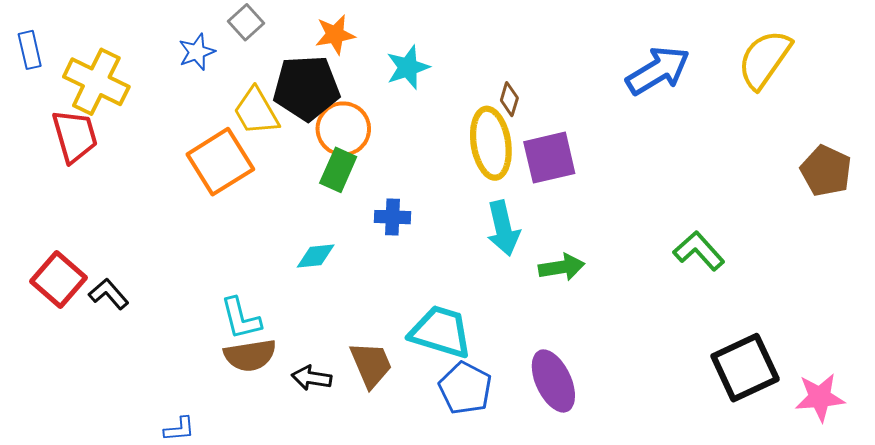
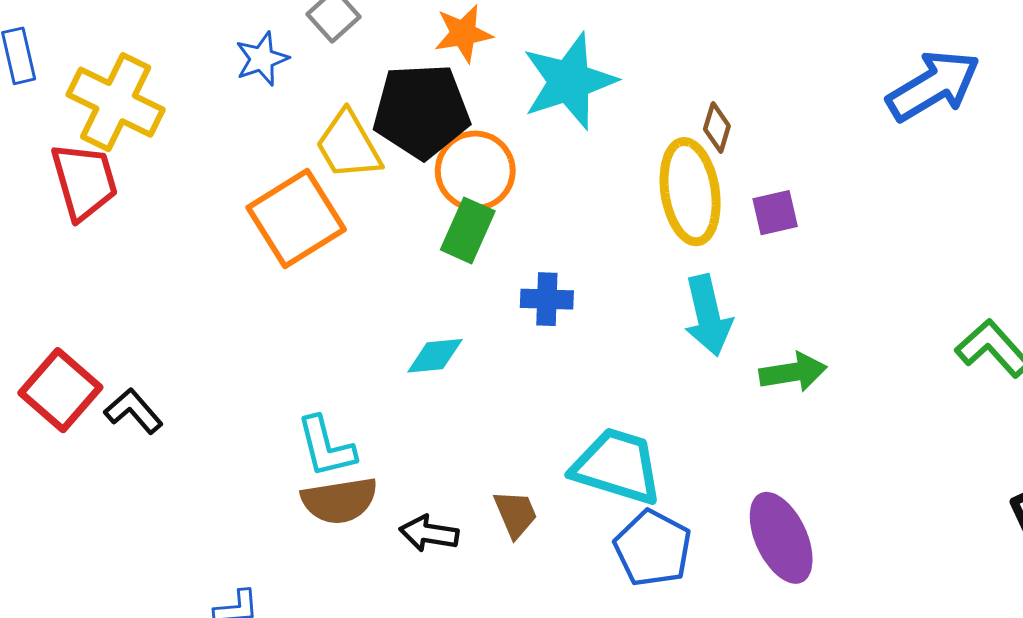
cyan star: (408, 67) -> (569, 81), size x1.5
purple square: (549, 158) -> (775, 213), size x0.6
brown trapezoid: (371, 365) -> (516, 514), size x0.7

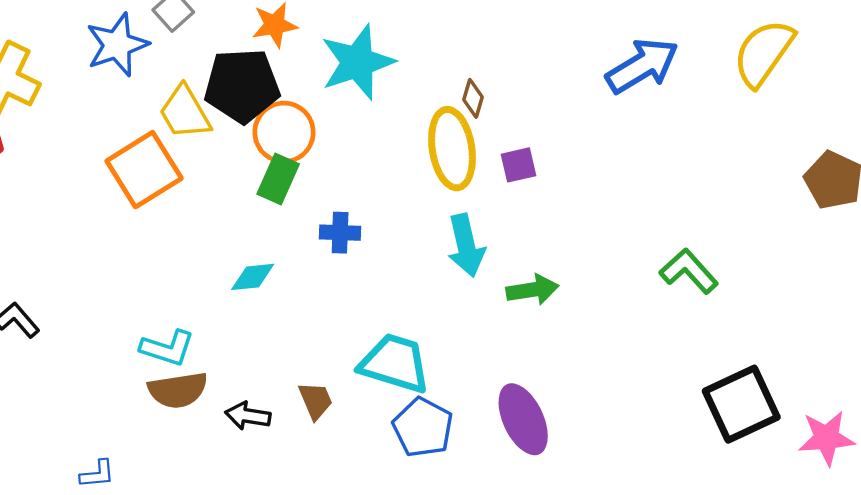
blue star: (262, 59) -> (117, 45), size x1.5
cyan L-shape: (326, 447) -> (167, 348), turned -58

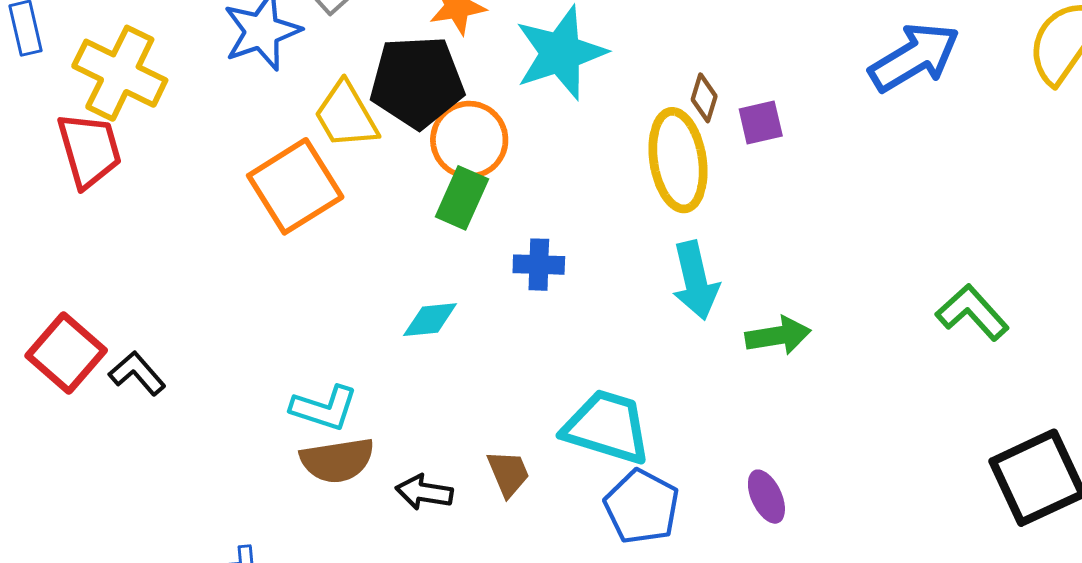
purple square: (518, 165) -> (761, 122), moved
purple ellipse: (523, 419) -> (766, 497), size x0.6

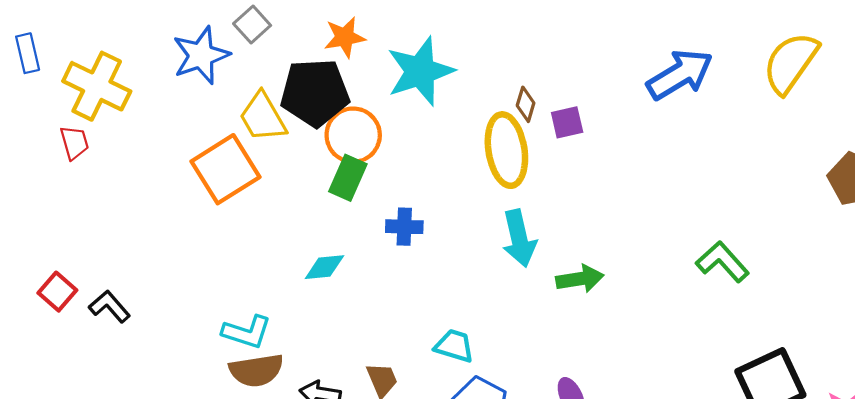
red trapezoid: (89, 150) -> (74, 143), size x0.6
red square: (66, 353) -> (57, 292), size x0.7
cyan trapezoid: (607, 427) -> (454, 346), size x0.6

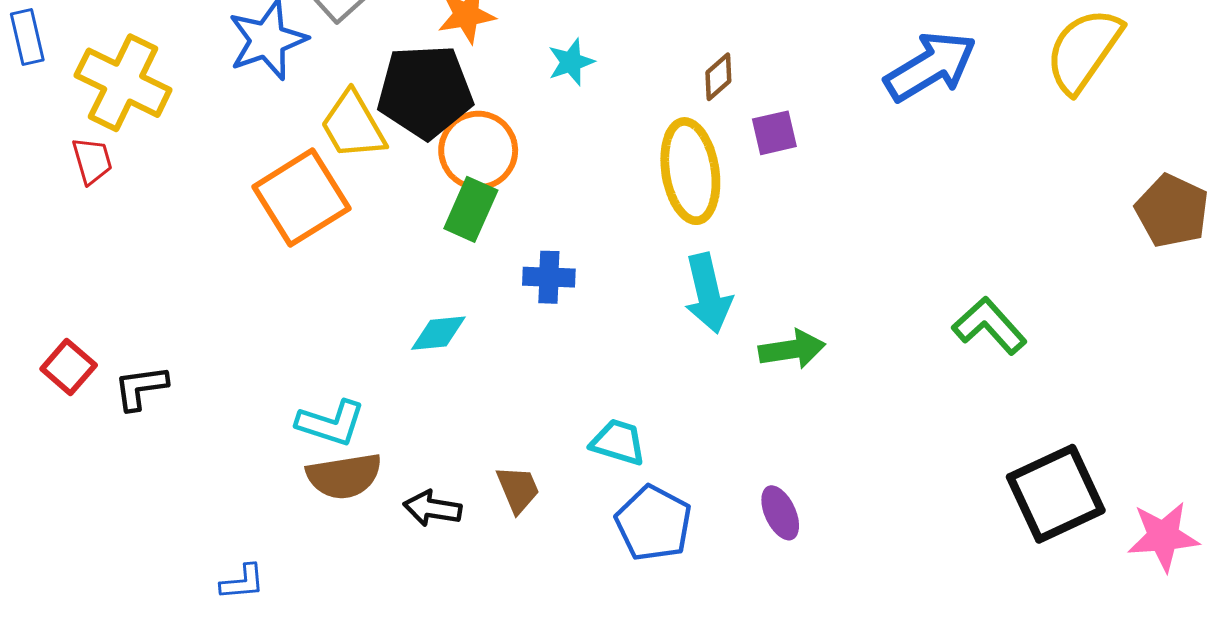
cyan star: (420, 71) -> (571, 62), size x0.5
brown diamond: (526, 104) -> (718, 77), moved, turned 32
black L-shape: (110, 306) -> (141, 388), turned -57

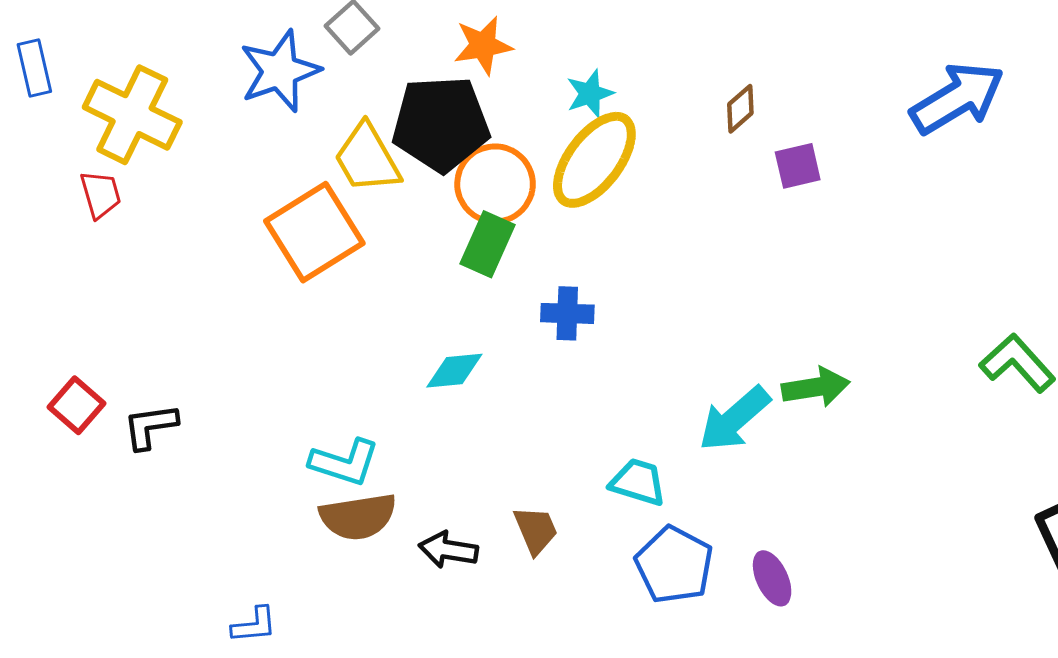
yellow ellipse: (690, 171) -> (594, 160), moved, turned 46
cyan arrow: (708, 293) -> (734, 419), moved, turned 62
purple ellipse: (780, 513) -> (772, 578), moved

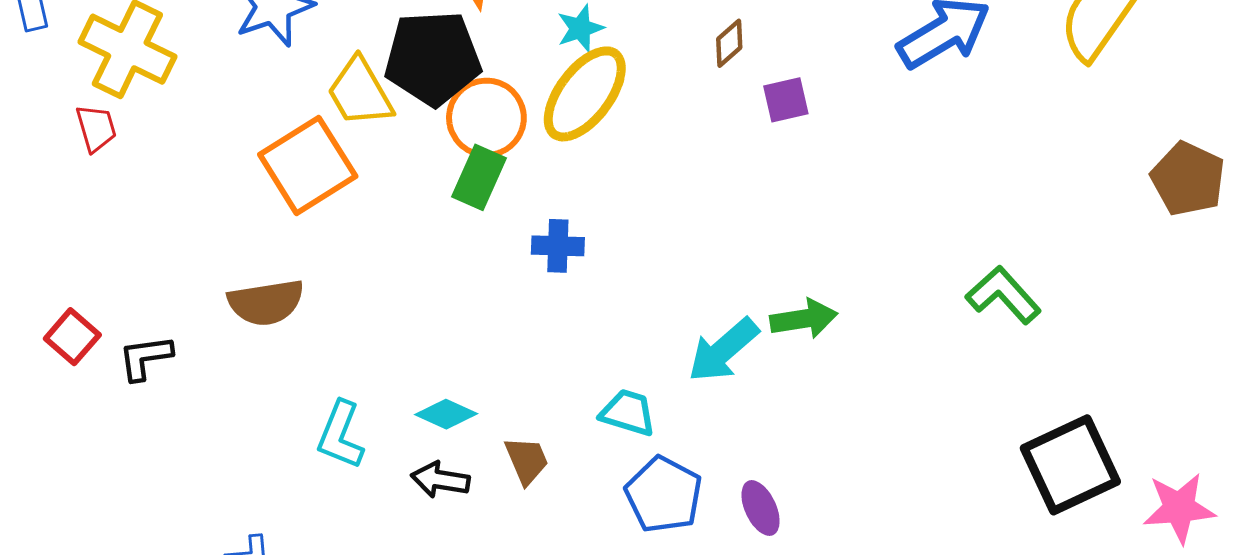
cyan diamond: (454, 371) -> (446, 414), moved, turned 30
cyan L-shape: (344, 462) -> (340, 435), moved, turned 94
brown semicircle: (358, 517) -> (266, 302), moved

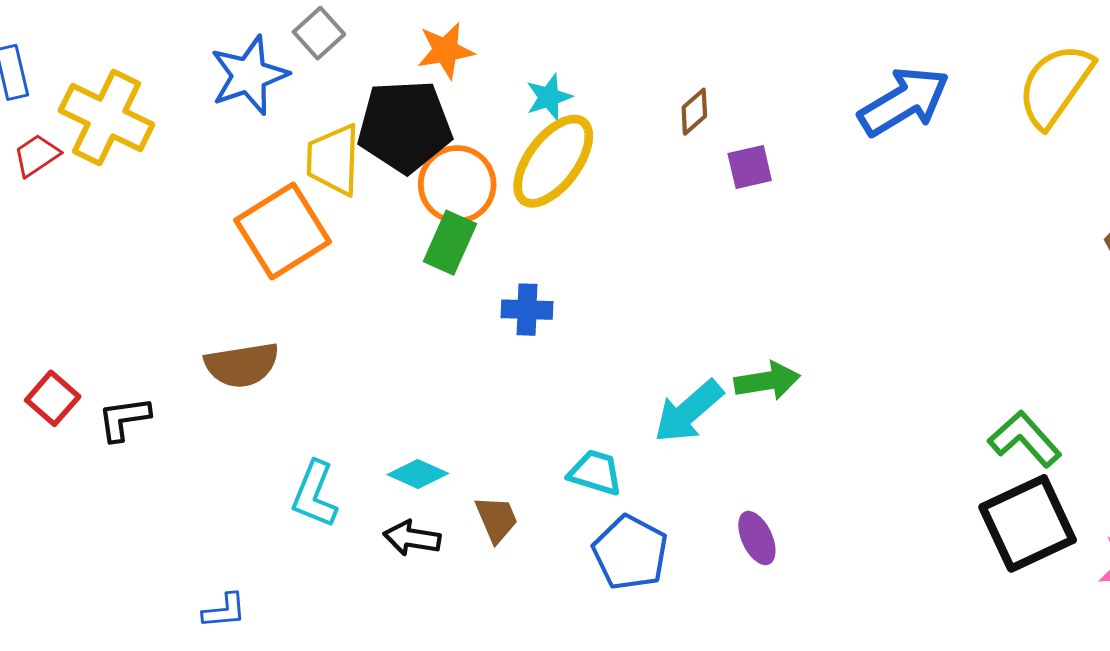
yellow trapezoid: (360, 92) -> (333, 160), turned 32
red trapezoid: (96, 128) -> (37, 155), moved, turned -108
green L-shape: (1003, 295) -> (1025, 439), moved
purple ellipse: (761, 508) -> (757, 538), moved

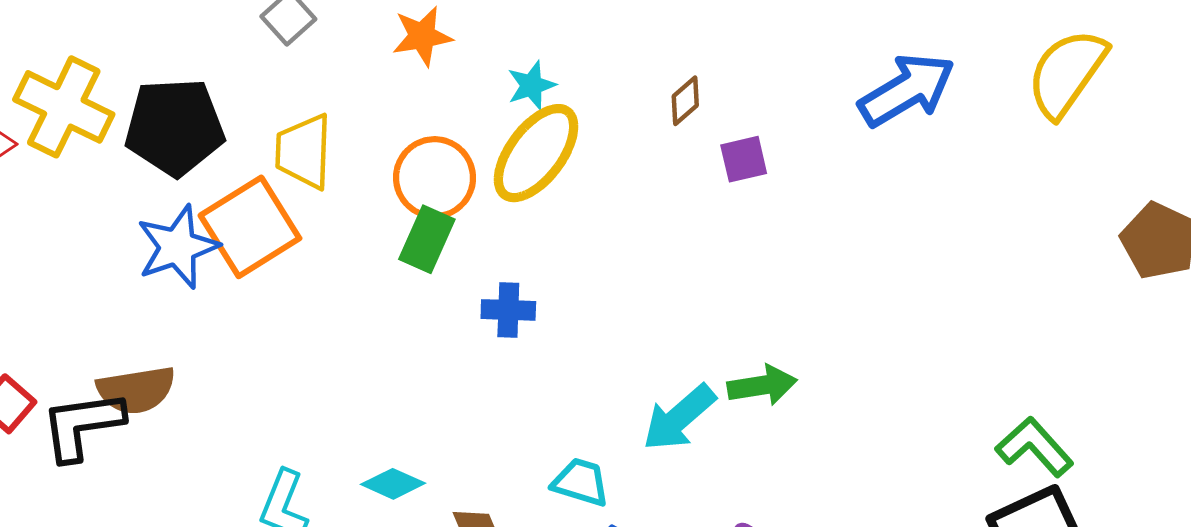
blue star: (249, 75) -> (178, 247), moved
black pentagon: (405, 126) -> (175, 127), moved
brown semicircle: (242, 365) -> (136, 390), moved
black L-shape: (124, 419) -> (82, 425), size x1.5

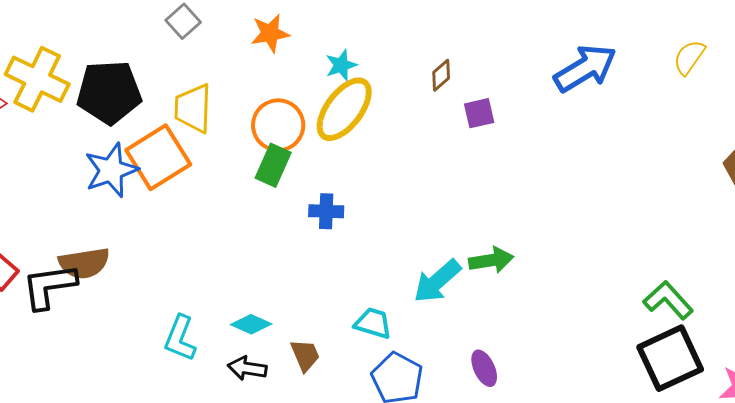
yellow semicircle: (1067, 73) -> (689, 57), size x0.6

